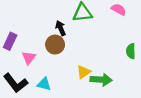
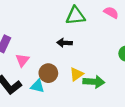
black arrow: (61, 28) -> (65, 43), moved, turned -64
brown circle: (55, 45) -> (48, 73), moved

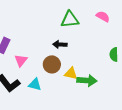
brown circle: (48, 73) -> (52, 64), moved
yellow triangle: (76, 74) -> (71, 73), turned 48

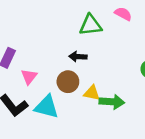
pink semicircle: (103, 16) -> (123, 14), moved
cyan triangle: (35, 84) -> (47, 107), size x1.5

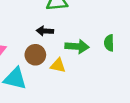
green arrow: (112, 102) -> (77, 46), moved

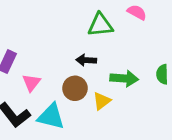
yellow triangle: (58, 65) -> (102, 101), turned -49

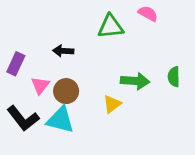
black arrow: (86, 60) -> (63, 51), moved
brown circle: (75, 88) -> (66, 91), moved

